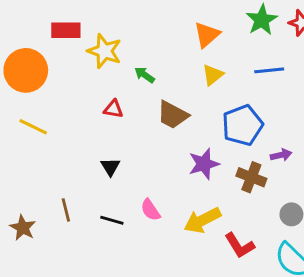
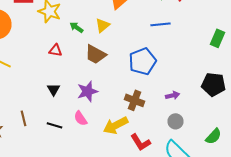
yellow triangle: (213, 75) -> (102, 25), moved
purple arrow: (281, 155) -> (172, 95), moved
purple star: (204, 164) -> (88, 91), moved
brown cross: (251, 177) -> (134, 100), moved

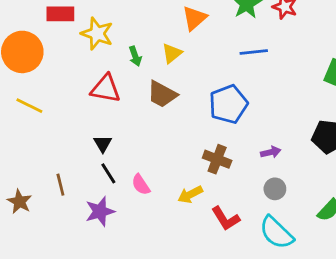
green arrow: (76, 27) -> (135, 56), turned -144
red triangle: (56, 50) -> (106, 89), size x1.6
purple star: (88, 91) -> (100, 211), moved
black line: (54, 125) -> (108, 173), moved, turned 42
yellow arrow: (116, 125) -> (190, 195), size x0.7

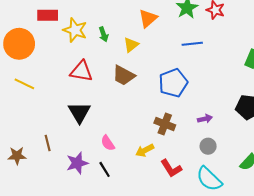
green arrow: (135, 56) -> (104, 34), moved
black triangle: (103, 144) -> (79, 112), size x1.6
black line: (108, 173) -> (105, 169), moved
brown star: (19, 202) -> (17, 156), turned -30

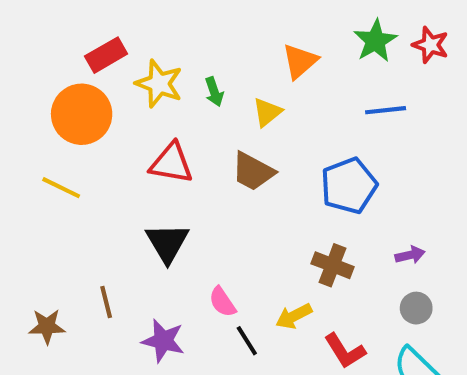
red rectangle: (48, 15) -> (106, 55), turned -30
orange circle: (19, 44) -> (82, 114), moved
purple star: (77, 163) -> (163, 341), turned 30
black line: (105, 169) -> (247, 341), moved

